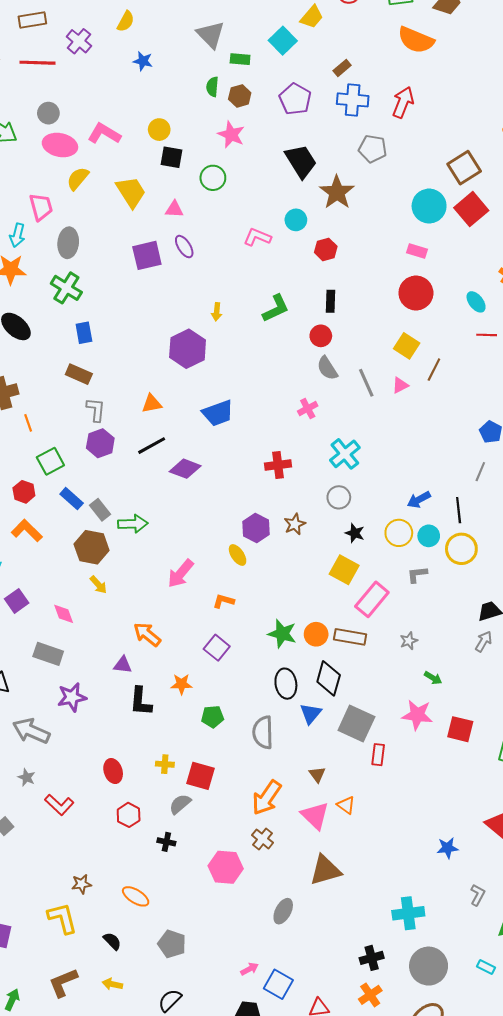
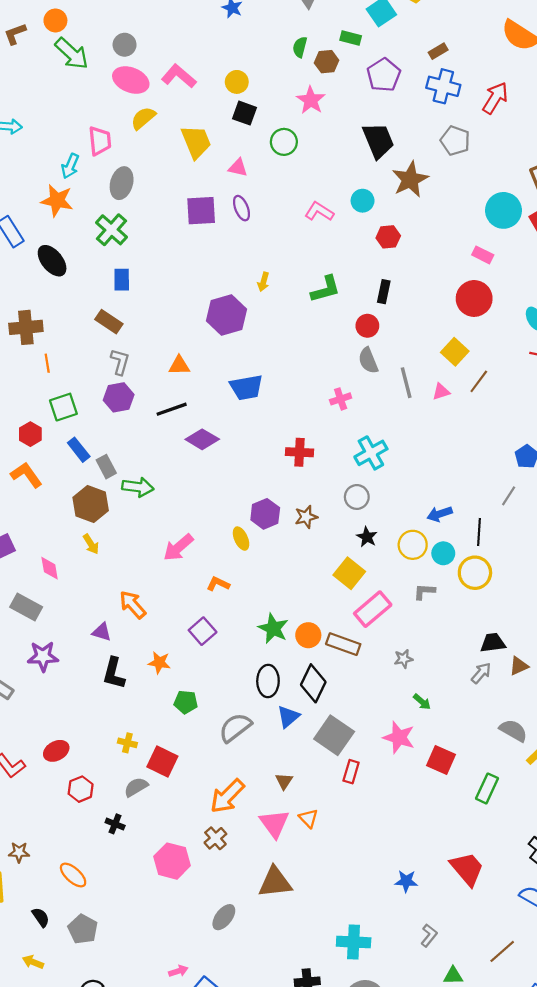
green rectangle: (240, 59) -> (351, 38), moved
gray semicircle: (263, 732) -> (235, 728), turned 44
red ellipse: (113, 771) -> (56, 751), moved, turned 70
gray pentagon: (172, 944) -> (83, 929), moved

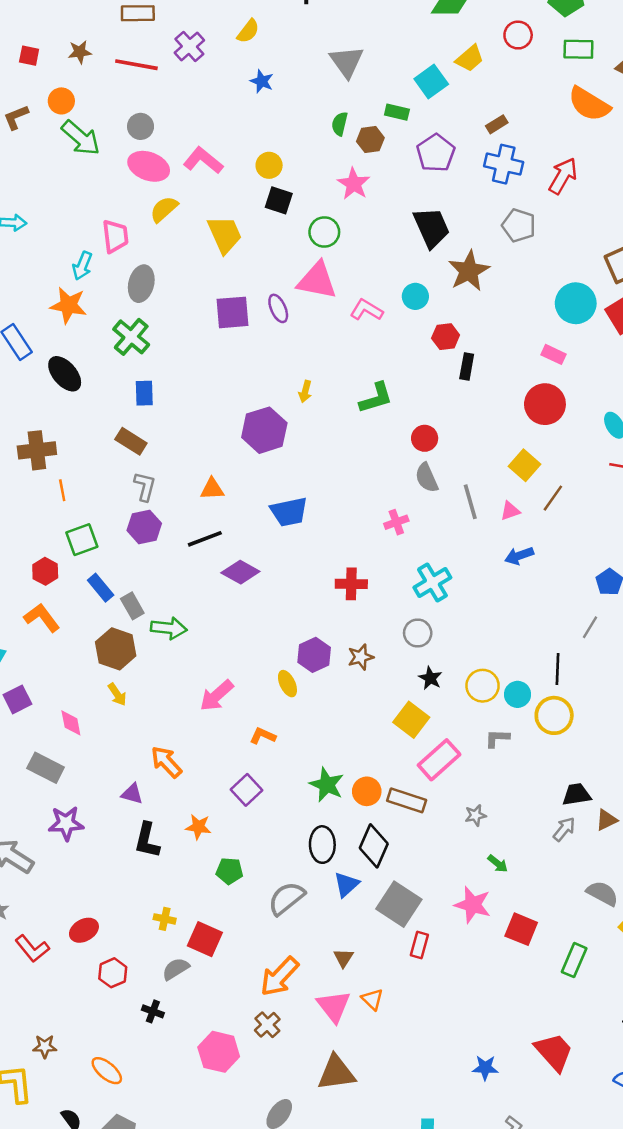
pink triangle: (238, 168) -> (317, 281), moved, size x1.8
black rectangle: (384, 292) -> (467, 366), moved
blue arrow: (440, 514) -> (519, 556), moved

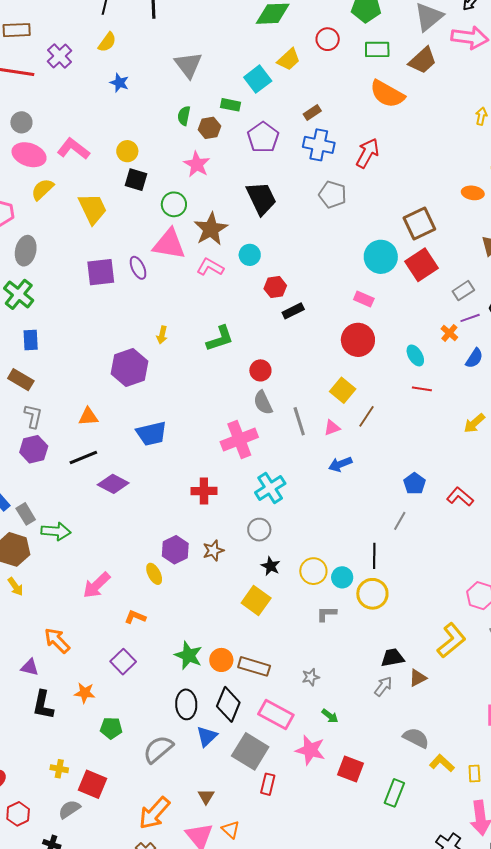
brown star: (469, 271) -> (211, 229), moved
black rectangle: (467, 366) -> (293, 311), turned 55
pink cross: (396, 522) -> (239, 440), size x1.8
pink rectangle: (439, 760) -> (276, 715), moved, turned 72

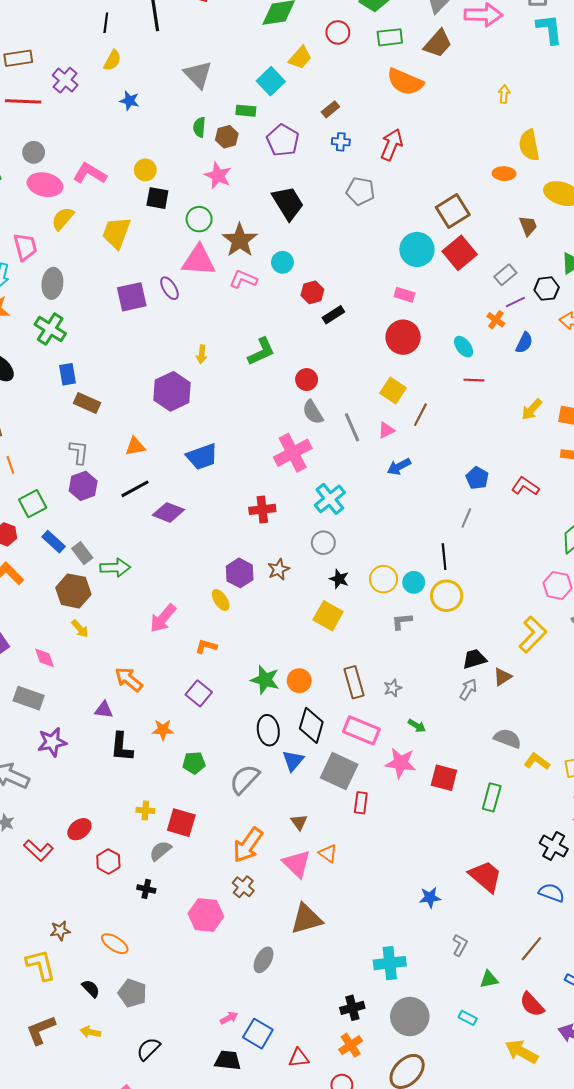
blue cross: (319, 145) -> (341, 142), size x0.6
yellow trapezoid: (93, 209) -> (116, 233), turned -128
brown rectangle: (21, 380) -> (87, 403), moved
brown rectangle: (254, 666) -> (354, 682), moved, turned 64

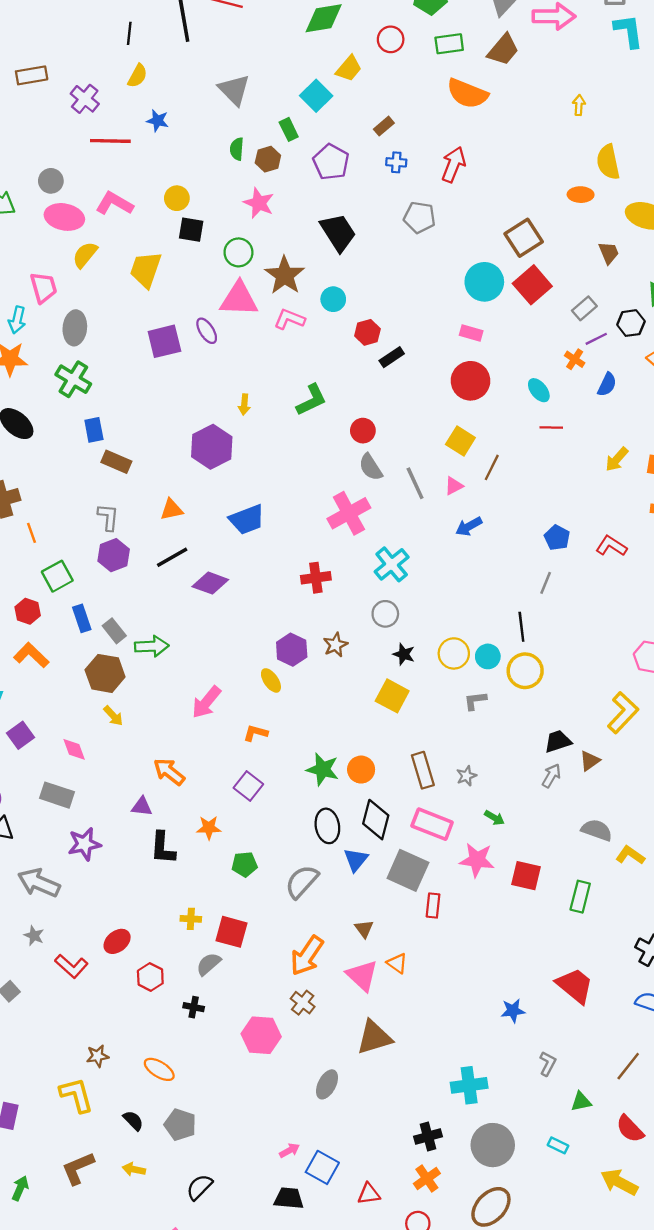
red line: (23, 101) -> (110, 141), moved
green rectangle: (246, 111) -> (289, 129), turned 60
blue rectangle: (54, 542) -> (82, 618), turned 30

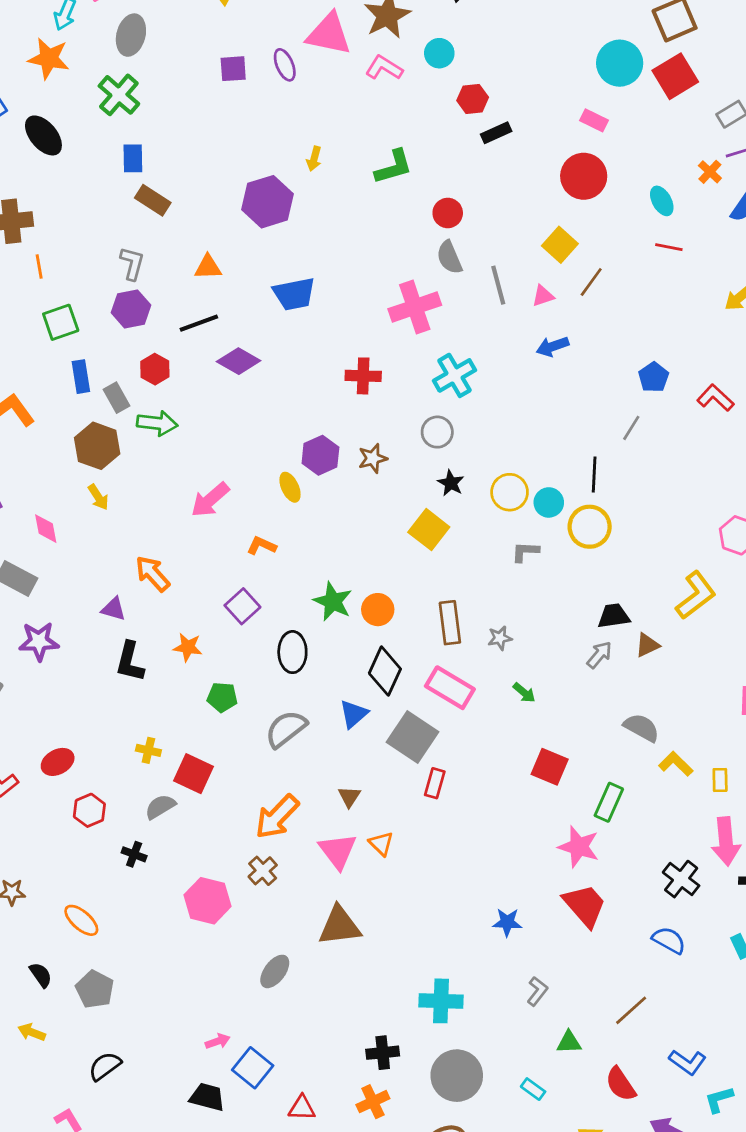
purple square: (164, 341) -> (233, 69), size x0.7
red hexagon: (28, 611) -> (155, 369), moved
black ellipse: (327, 826) -> (292, 652), moved
pink star: (477, 860) -> (579, 847), moved

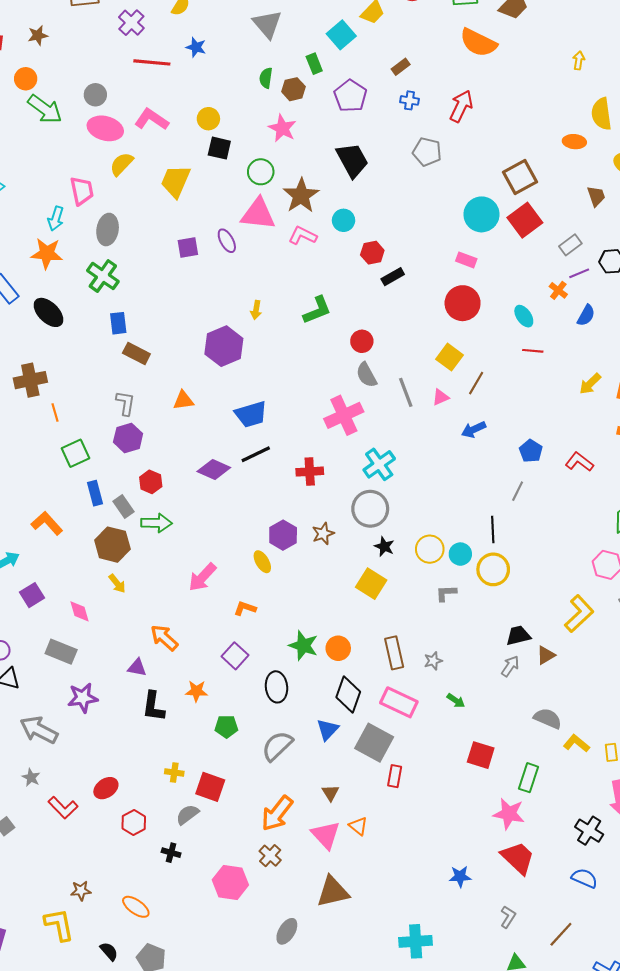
black line: (199, 323) -> (256, 454), moved
blue arrow: (552, 346) -> (474, 430), moved
gray circle: (437, 432) -> (370, 509), size x1.5
gray L-shape: (537, 991) -> (508, 917), moved

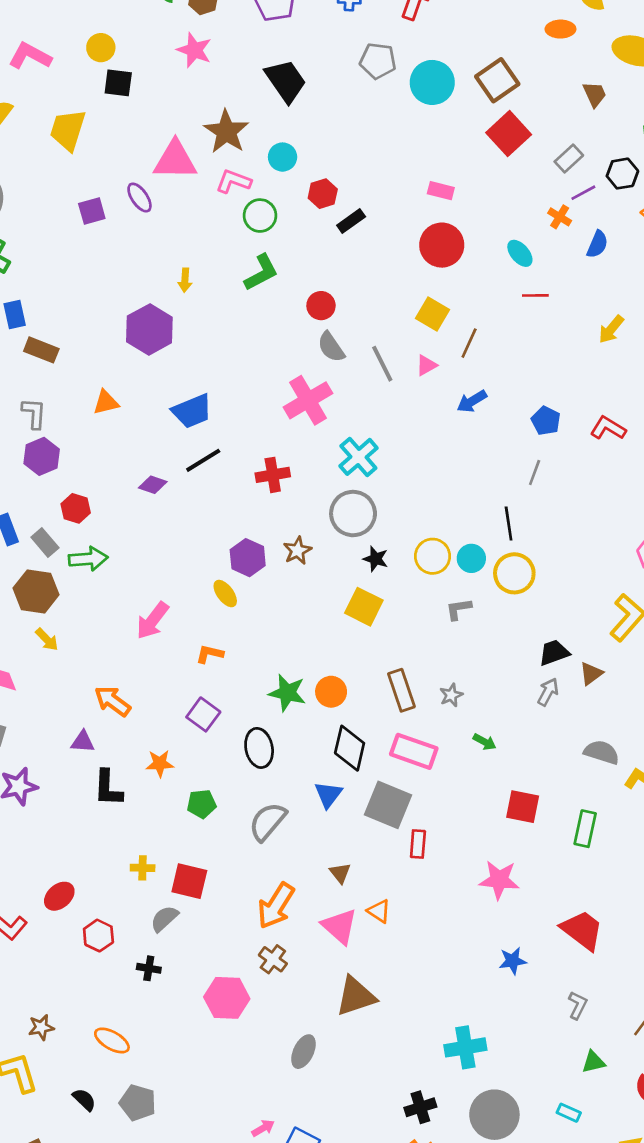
green circle: (261, 172) -> (260, 216), moved
cyan circle: (481, 214) -> (432, 82), moved
purple diamond: (214, 470) -> (153, 485), size x0.7
pink star: (509, 814) -> (499, 880), moved

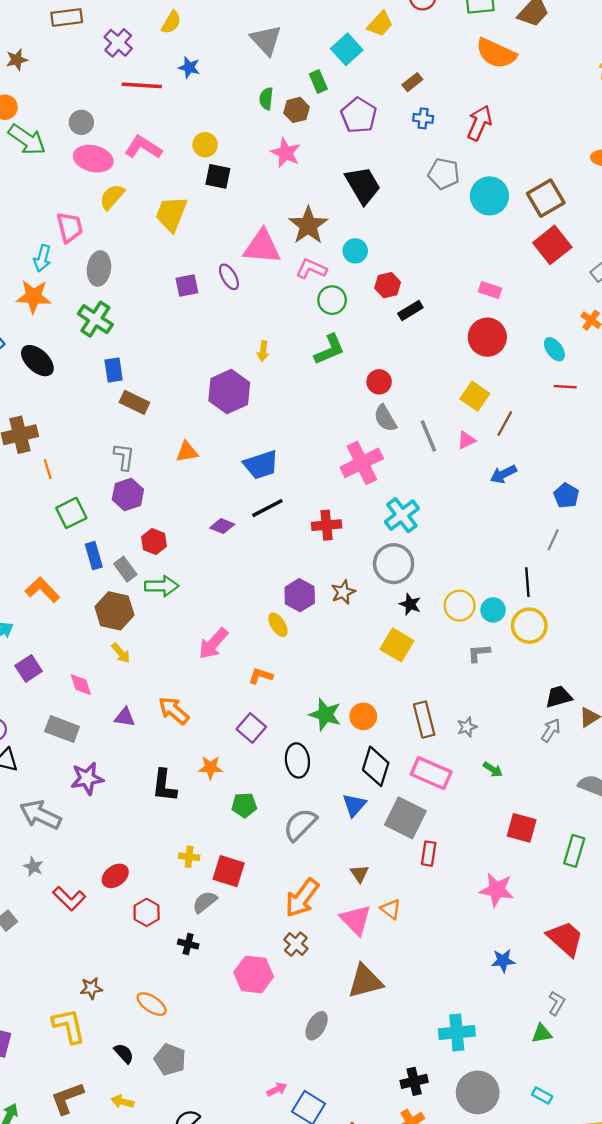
purple triangle: (83, 742) -> (125, 717), moved
green triangle: (593, 1062) -> (542, 1034), moved

